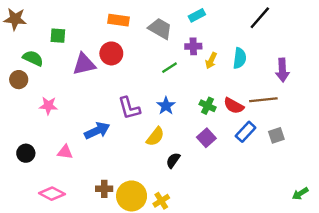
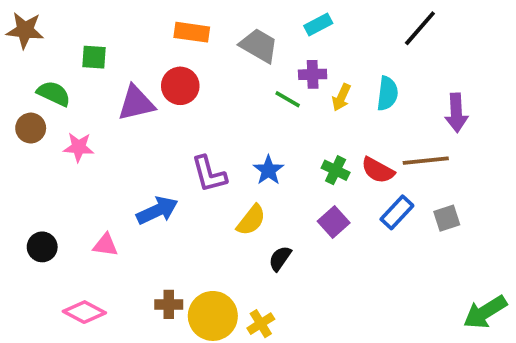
green line: (170, 68) -> (288, 99), moved, turned 63
pink star: (48, 106) -> (79, 147), moved
green arrow: (300, 194) -> (485, 312), size x1.6

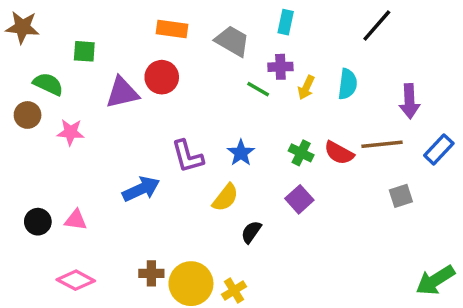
cyan rectangle: (318, 24) -> (286, 22), turned -50
blue rectangle: (397, 212) -> (439, 149), moved
pink triangle: (105, 245) -> (76, 220), moved

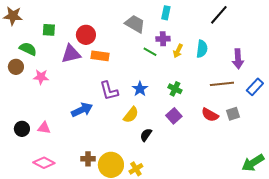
orange rectangle: (172, 29) -> (100, 56), moved
red circle: (162, 77) -> (86, 35), moved
red semicircle: (339, 153) -> (210, 115), moved

